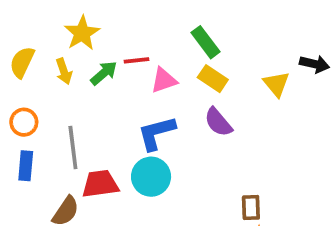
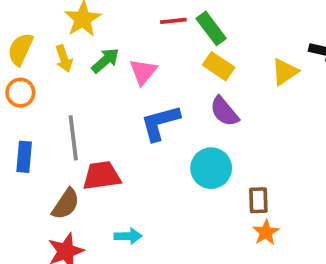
red line: (136, 60) -> (173, 21), moved
pink triangle: (164, 80) -> (143, 72), moved, turned -32
yellow triangle: (276, 84) -> (285, 72), turned 36
orange circle: (24, 122) -> (20, 93), moved
cyan circle: (151, 177) -> (211, 168), moved

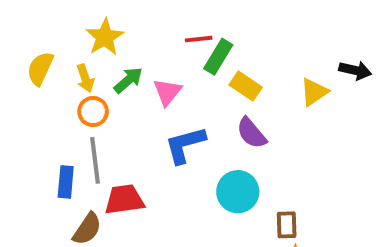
green rectangle: (211, 28) -> (218, 57), moved, turned 68
orange circle: (20, 93) -> (93, 111), moved
blue rectangle: (24, 157) -> (66, 182), moved

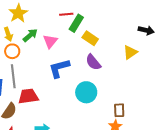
yellow triangle: (314, 92) -> (130, 52), moved
brown rectangle: (287, 225) -> (119, 110), moved

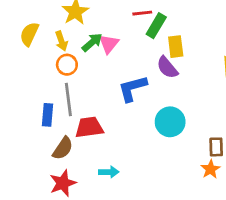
yellow rectangle: (90, 38) -> (176, 47), turned 49
pink triangle: (50, 41) -> (109, 44), moved
purple semicircle: (93, 62) -> (167, 67), moved

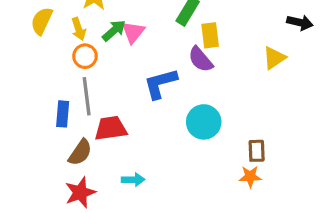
orange star: (211, 169) -> (250, 176), turned 30

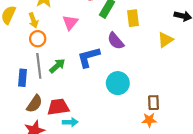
green arrow: (114, 31) -> (57, 66), moved
yellow rectangle: (210, 35) -> (133, 18), moved
red trapezoid: (111, 128) -> (58, 107), moved

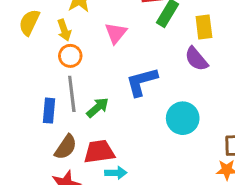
purple semicircle: (116, 41) -> (196, 59), moved
green arrow: (57, 66) -> (98, 108), moved

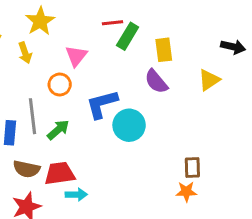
orange circle: (70, 56) -> (60, 84), moved
cyan circle: (183, 118) -> (129, 125), moved
brown semicircle: (66, 147) -> (27, 169), turned 68

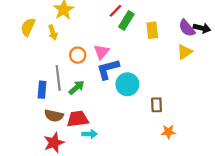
red line: (112, 23) -> (115, 11), turned -40
pink triangle: (76, 56) -> (101, 52), moved
purple semicircle: (156, 81) -> (187, 28), moved
brown rectangle: (192, 167) -> (157, 105), moved

